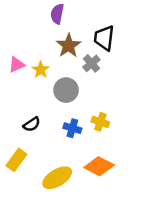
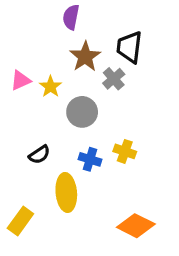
yellow rectangle: (16, 160) -> (20, 221), moved
orange diamond: (99, 166) -> (136, 226), moved
yellow ellipse: (57, 178) -> (66, 192), moved, turned -64

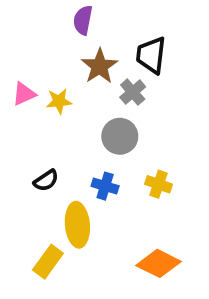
yellow star: (50, 87) -> (59, 101), turned 30
gray circle: (82, 112) -> (120, 136), moved
yellow cross: (125, 151) -> (158, 184), moved
yellow rectangle: (20, 221) -> (48, 262), moved

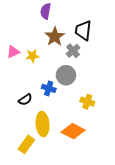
blue cross: (105, 186) -> (49, 88), moved
orange diamond: (158, 263) -> (73, 131), moved

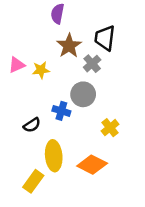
yellow cross: (87, 102) -> (110, 128), turned 32

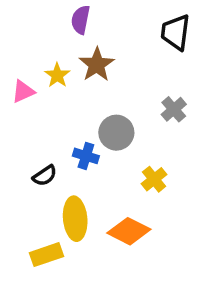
black trapezoid: (105, 38) -> (176, 32), moved
gray cross: (92, 64) -> (174, 109), moved
yellow star: (41, 70) -> (57, 75), moved, turned -30
yellow rectangle: (33, 181) -> (46, 255), turned 35

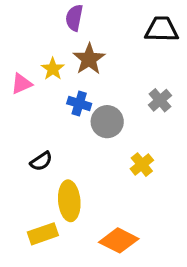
black trapezoid: (176, 32) -> (162, 29), turned 84
blue cross: (86, 156) -> (79, 104), moved
orange diamond: (129, 231) -> (119, 240), moved

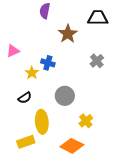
brown star: (89, 59) -> (68, 34), moved
yellow star: (53, 69) -> (32, 73), moved
gray circle: (107, 122) -> (65, 96), moved
yellow cross: (142, 165) -> (86, 121), moved

